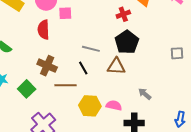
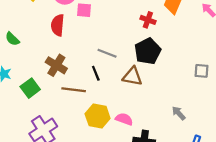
red cross: (123, 14) -> (148, 20), turned 32
gray arrow: (145, 94) -> (179, 113), moved

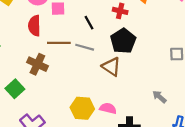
black line: (96, 73) -> (89, 23), moved
brown triangle: (132, 76) -> (111, 67), turned 30
brown line: (74, 90) -> (59, 43), moved

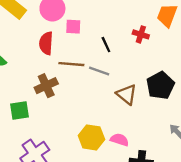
black pentagon: (123, 41) -> (160, 85), moved
brown cross: (37, 64) -> (46, 86), turned 36
green square: (15, 89) -> (19, 110), turned 30

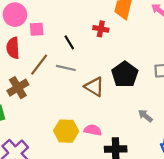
brown line: (71, 64) -> (39, 65), turned -50

